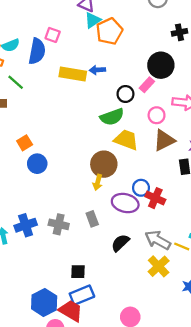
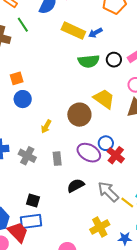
blue arrow: (97, 70) -> (95, 33), turned -40
green semicircle: (112, 117) -> (89, 61), moved
yellow arrow: (98, 182) -> (46, 126), moved
yellow cross: (159, 266) -> (100, 227), moved

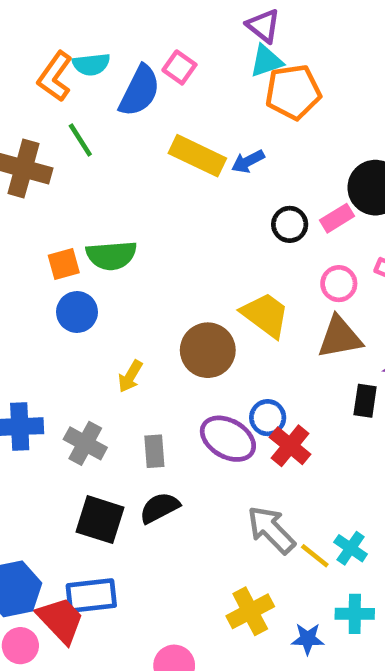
green semicircle: (89, 61) -> (111, 255), moved
black semicircle: (76, 186) -> (160, 508), moved
black square: (33, 200) -> (100, 520), moved, size x1.5

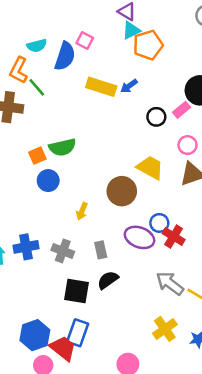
orange L-shape: (55, 77) -> (19, 70), moved
blue rectangle: (91, 595) -> (78, 333), turned -56

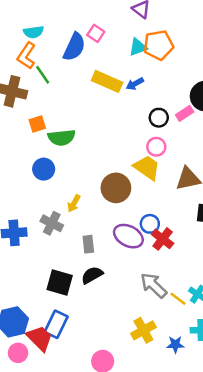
cyan triangle: (131, 30) -> (138, 47), moved
cyan semicircle: (37, 46) -> (34, 32), moved
pink circle: (187, 145) -> (156, 147), moved
orange square: (37, 156) -> (37, 124), moved
gray cross: (63, 251) -> (52, 223), moved

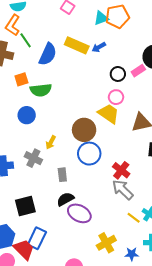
blue semicircle: (74, 47) -> (48, 54), moved
blue circle: (150, 224) -> (89, 154), moved, size x1.5
purple ellipse: (128, 236) -> (79, 213), moved
black square: (60, 282) -> (25, 206), moved, turned -30
gray arrow: (154, 285) -> (123, 190), moved

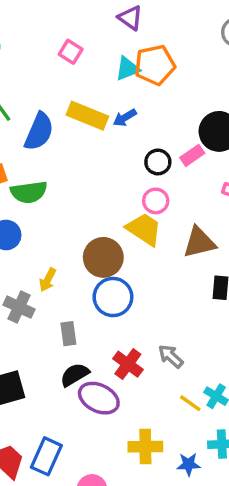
red cross: (121, 170) -> (128, 364), moved
gray arrow: (123, 190) -> (171, 356), size x0.7
blue rectangle: (37, 238) -> (46, 456), moved
yellow cross: (106, 243) -> (145, 447), turned 30

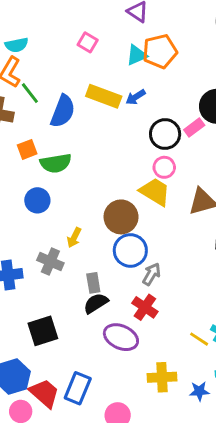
black circle: (158, 162) -> (165, 134), size x1.4
gray arrow: (171, 356) -> (151, 274), moved, turned 80
black semicircle: (75, 375) -> (96, 303), moved

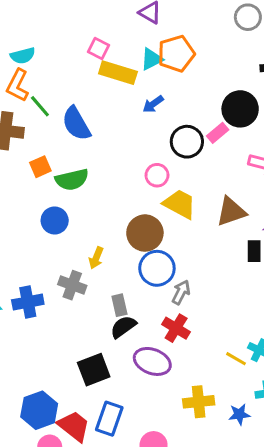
yellow rectangle: (104, 96) -> (118, 73), moved
blue semicircle: (63, 111) -> (76, 124), turned 132
pink circle: (164, 167) -> (157, 175), moved
black square: (43, 331) -> (94, 370), moved

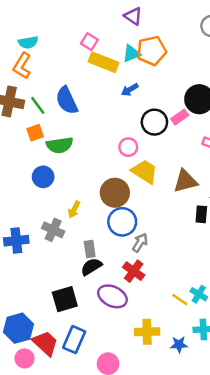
green line: (40, 106) -> (38, 105), moved

